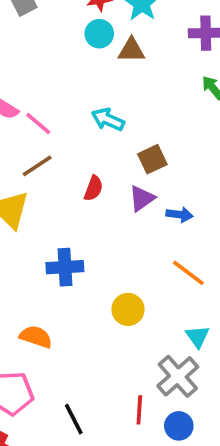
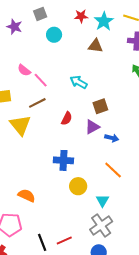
cyan circle: (99, 34) -> (54, 35), moved
blue cross: (65, 267) -> (63, 160), moved
cyan triangle: (198, 337) -> (102, 201), moved
red line: (139, 410) -> (64, 241), moved, turned 56

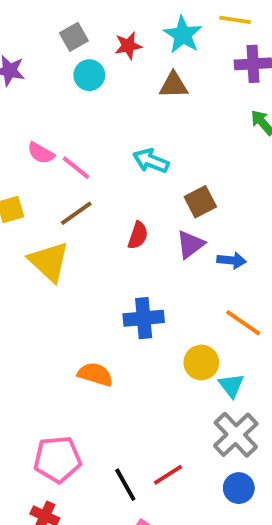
gray square: (40, 14) -> (74, 37), moved
red star: (81, 16) -> (128, 46), moved
yellow circle: (78, 186) -> (201, 362), moved
orange semicircle: (27, 196) -> (95, 374), moved

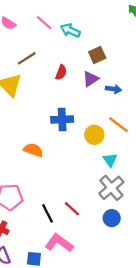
pink line: (76, 168) -> (44, 23), moved
yellow circle: (201, 362) -> (94, 135), moved
red line: (168, 475) -> (72, 209), turned 72

